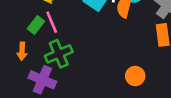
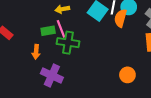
green rectangle: (36, 25) -> (48, 31), turned 40
green cross: (59, 54) -> (68, 43), moved, turned 30

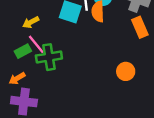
orange arrow: (36, 52) -> (17, 78), turned 72
purple cross: (52, 75) -> (24, 102), moved

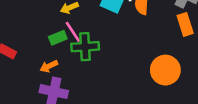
orange circle: (126, 71) -> (165, 70), size x1.5

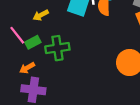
pink line: (73, 32) -> (17, 35), moved

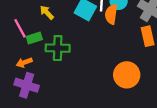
yellow arrow: (41, 15) -> (47, 13), turned 64

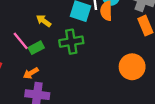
green cross: (58, 48) -> (71, 42), moved

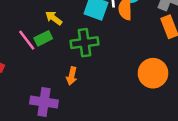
green rectangle: (36, 48) -> (43, 38), moved
orange arrow: (31, 73) -> (72, 76), moved, turned -48

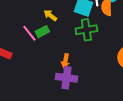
green cross: (84, 43) -> (86, 30), moved
purple cross: (44, 102) -> (67, 78), moved

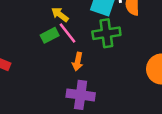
pink line: (29, 33) -> (67, 33), moved
orange arrow: (65, 61) -> (78, 62), moved

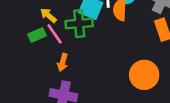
green cross: (106, 33) -> (79, 24), moved

